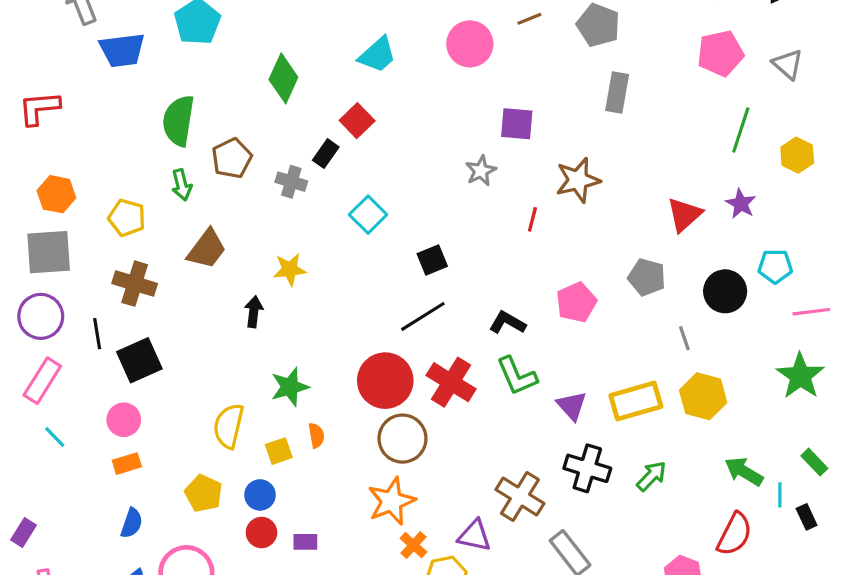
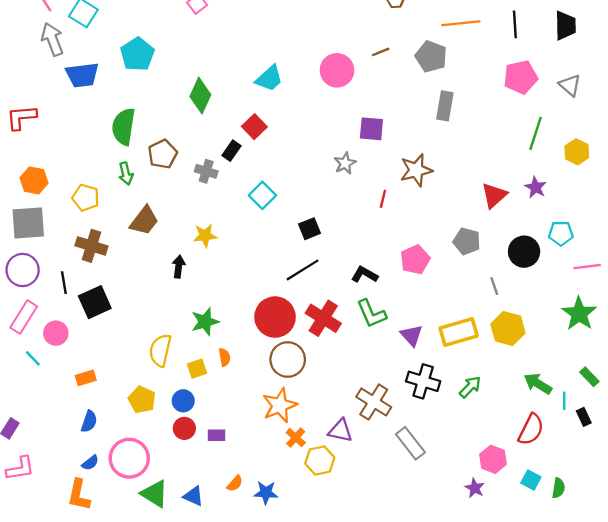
pink circle: (124, 420) -> (56, 333), moved

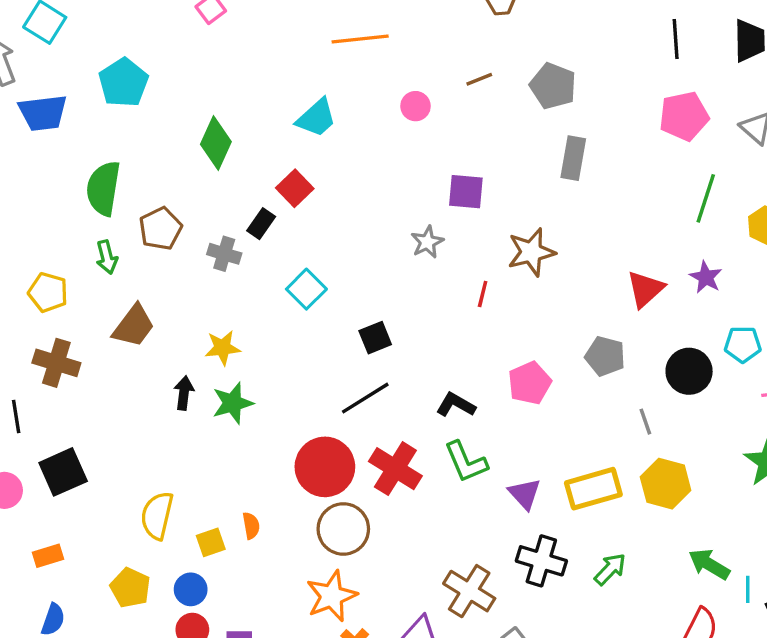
orange line: (461, 23) -> (360, 39), moved
pink circle: (337, 70) -> (415, 106), size x0.6
black square: (95, 302) -> (63, 472), moved
green star: (205, 322) -> (233, 403), moved

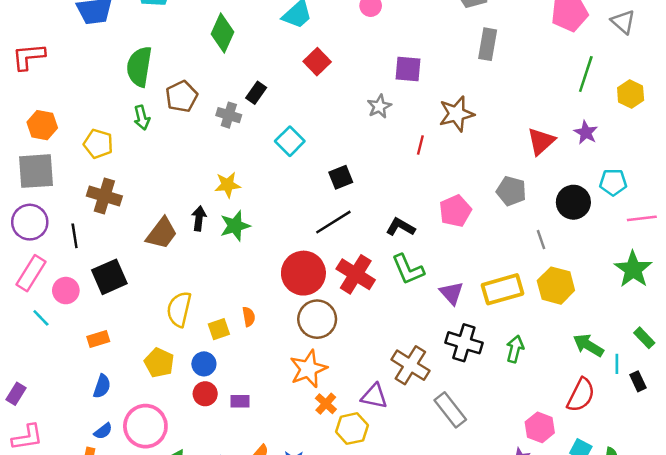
red square: (295, 188) -> (317, 62), moved
brown trapezoid: (134, 326) -> (162, 233), moved
green arrow: (610, 569) -> (515, 349), turned -30

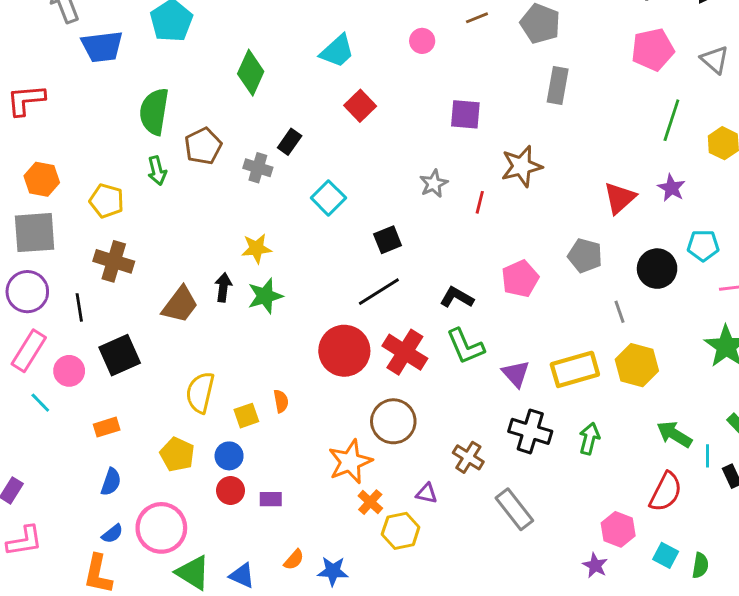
gray star: (379, 106) -> (434, 184), moved
brown circle: (317, 319) -> (393, 421), moved
brown cross: (410, 365) -> (468, 457), size x0.7
purple triangle: (374, 396) -> (426, 493), size x0.7

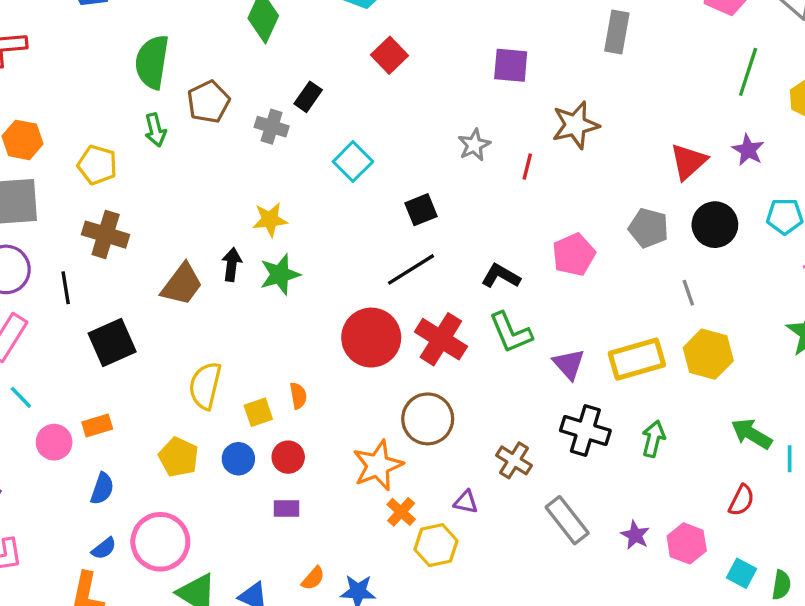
black circle: (657, 269) -> (715, 225), moved
pink circle: (69, 371) -> (54, 442), moved
red circle: (231, 490) -> (288, 457), moved
red semicircle: (666, 492) -> (741, 500), size x0.7
purple star: (595, 565) -> (635, 535), moved

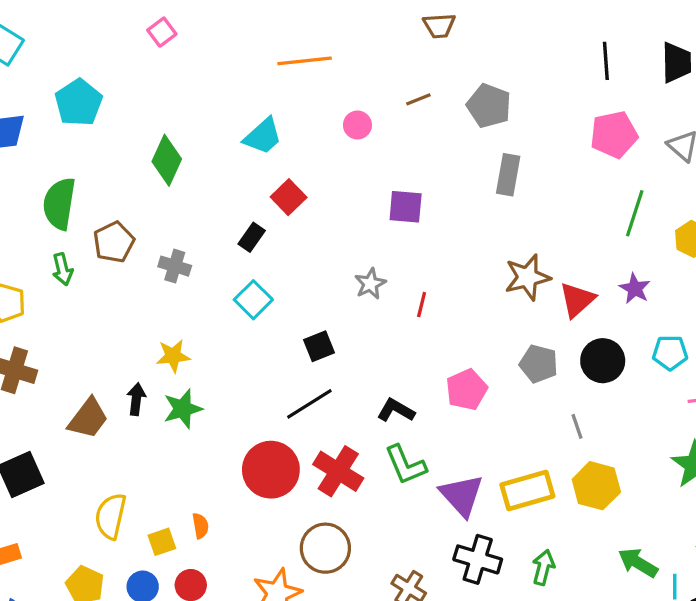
black rectangle: (308, 97) -> (252, 237), moved
brown star: (575, 125) -> (527, 277), moved
purple triangle: (569, 364) -> (462, 495), size x1.4

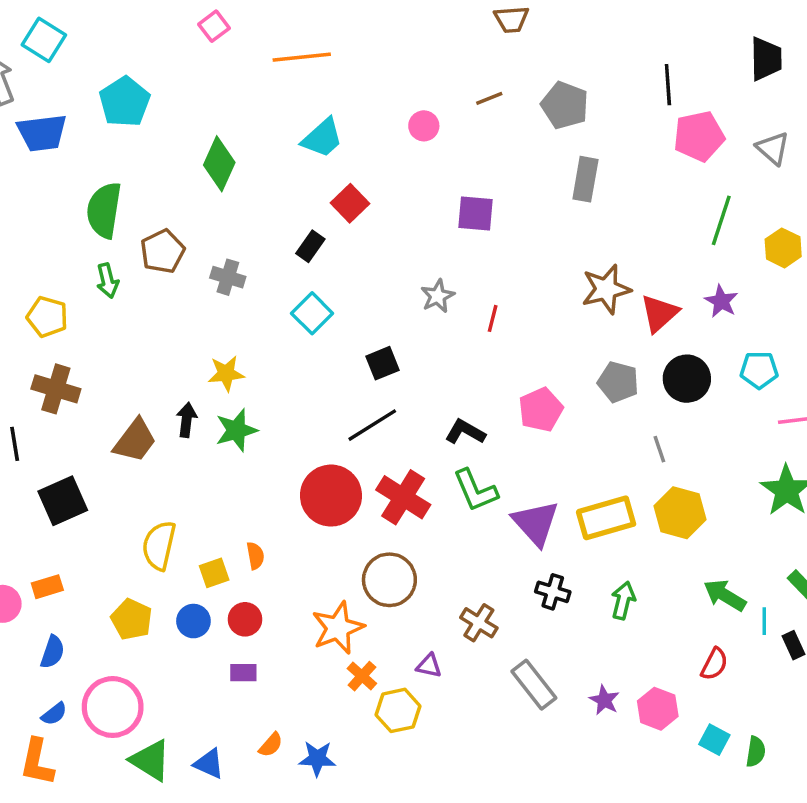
orange line: (305, 61) -> (302, 57), moved
black line: (606, 61) -> (668, 85), moved
black cross: (478, 559) -> (553, 592), size x0.7

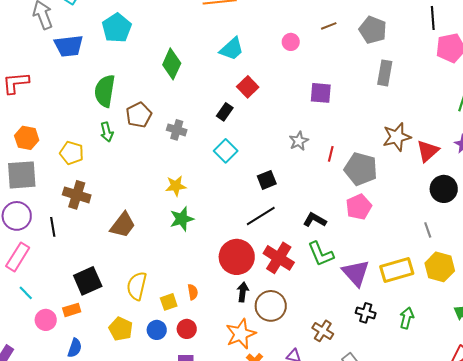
gray pentagon: (618, 382) -> (361, 169), moved, size x1.4
black arrow: (187, 420) -> (243, 292), moved
black square: (63, 501) -> (88, 281), moved

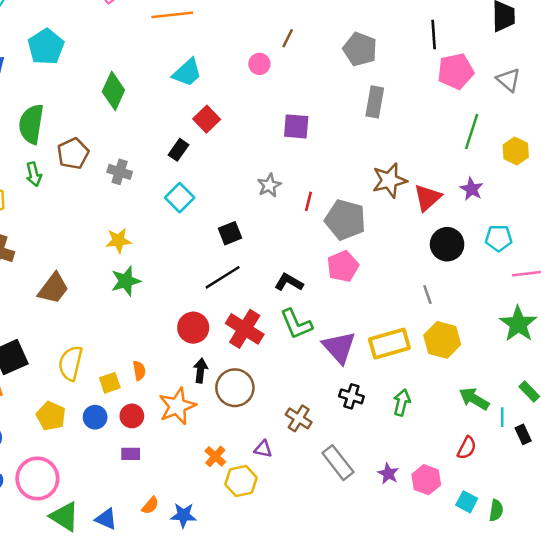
brown line: (329, 26) -> (288, 38), moved, turned -42
red circle: (237, 257) -> (193, 328), size x0.7
orange star: (241, 334) -> (177, 406), moved

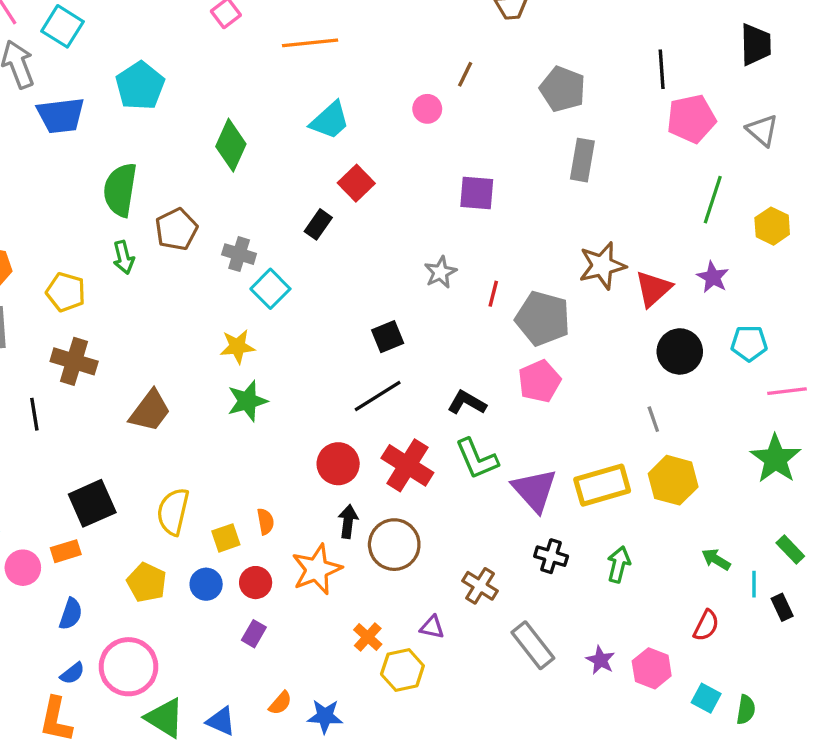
cyan square: (180, 198) -> (270, 289), moved
green arrow: (474, 399) -> (716, 559), size x0.7
purple rectangle: (131, 454) -> (254, 634), turned -60

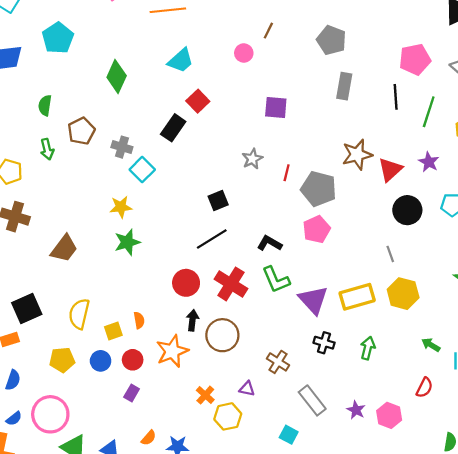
black line: (662, 69) -> (396, 97), moved
green semicircle: (120, 190) -> (45, 105), size x0.6
black rectangle: (318, 224) -> (173, 128), size x1.4
yellow pentagon: (147, 583) -> (62, 360), turned -30
cyan square: (706, 698) -> (289, 435), moved

